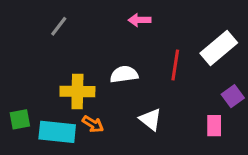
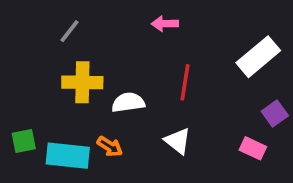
red line: (175, 65) -> (185, 82), moved
white semicircle: (124, 74) -> (128, 102), moved
yellow cross: (77, 91) -> (82, 82), moved
pink rectangle: (214, 126) -> (253, 148), turned -65

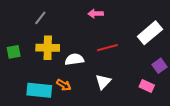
red line: (185, 82) -> (107, 48), turned 66
green square: (24, 141) -> (14, 52), moved
white triangle: (178, 141) -> (103, 82), turned 35

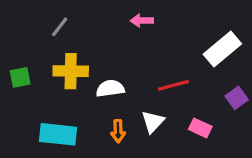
red line: (107, 48) -> (173, 85), moved
orange arrow: (64, 85) -> (118, 131), moved, turned 56
pink rectangle: (147, 86) -> (200, 128), moved

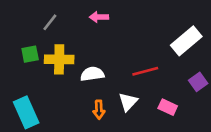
pink arrow: (142, 21) -> (99, 17), moved
green square: (20, 77) -> (30, 54), moved
cyan rectangle: (58, 134) -> (26, 112), moved, turned 60

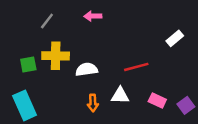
white rectangle: (186, 41) -> (175, 38), size x0.6
green square: (30, 54) -> (28, 64), moved
purple square: (198, 82) -> (186, 105), moved
white triangle: (128, 102) -> (120, 96), turned 48

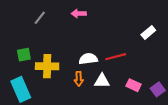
yellow cross: (56, 56) -> (47, 66), moved
white semicircle: (87, 69) -> (88, 59), moved
orange arrow: (93, 103) -> (79, 79), moved

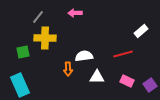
red line: (116, 57) -> (123, 54), moved
yellow cross: (47, 66) -> (45, 38), moved
orange arrow: (79, 79) -> (68, 69), moved

